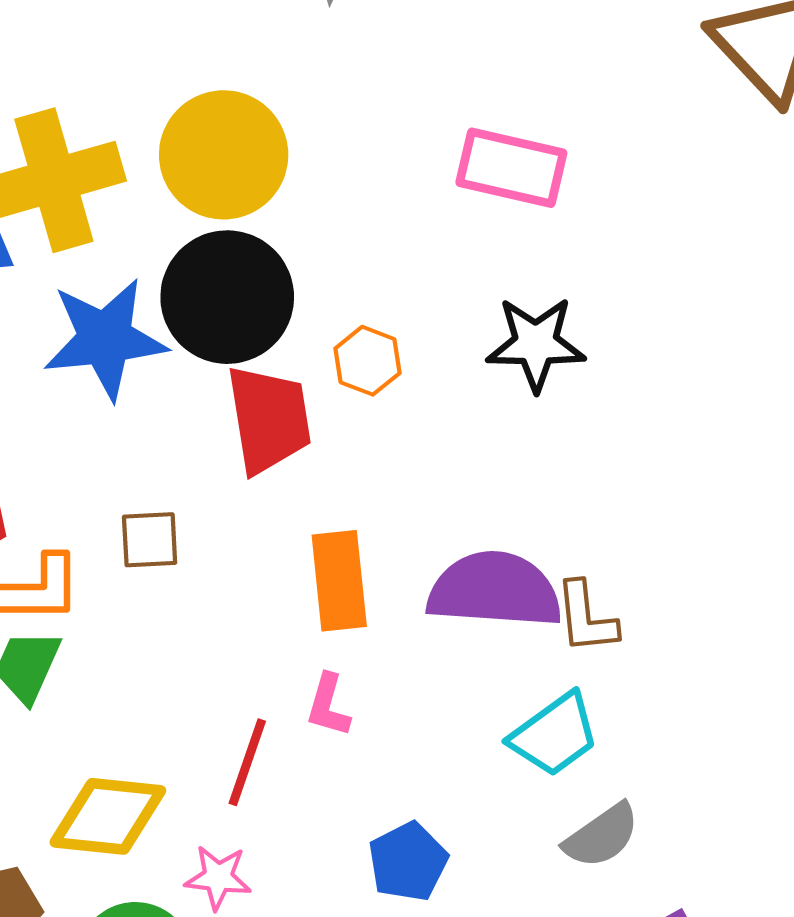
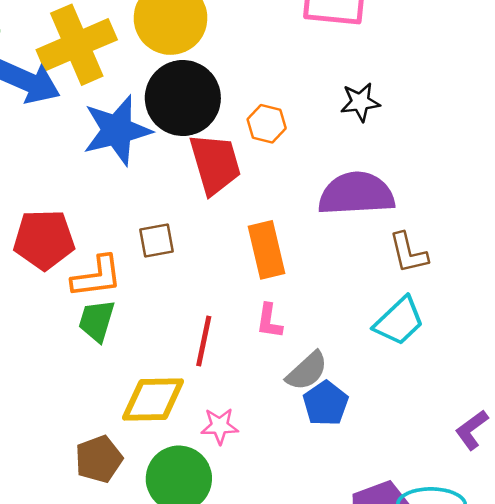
black star: (536, 344) -> (360, 102), size x0.7
purple semicircle: (495, 590) -> (356, 194), moved
red line: (247, 762) -> (204, 341), moved
gray semicircle: (602, 836) -> (307, 371), moved

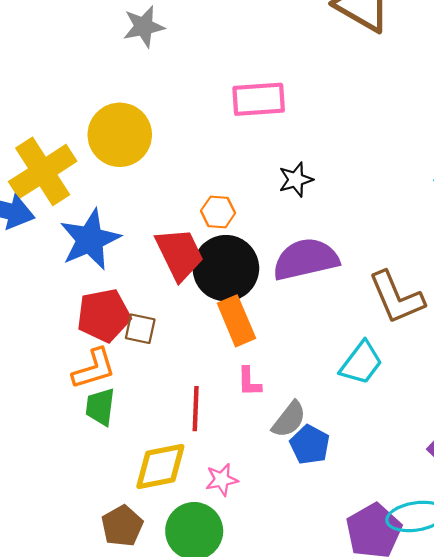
black circle: (183, 98) -> (226, 268), moved
red pentagon: (44, 240) -> (104, 315), moved
brown square: (157, 240) -> (140, 329), turned 32
brown L-shape: (408, 253) -> (396, 298), moved, size x1.5

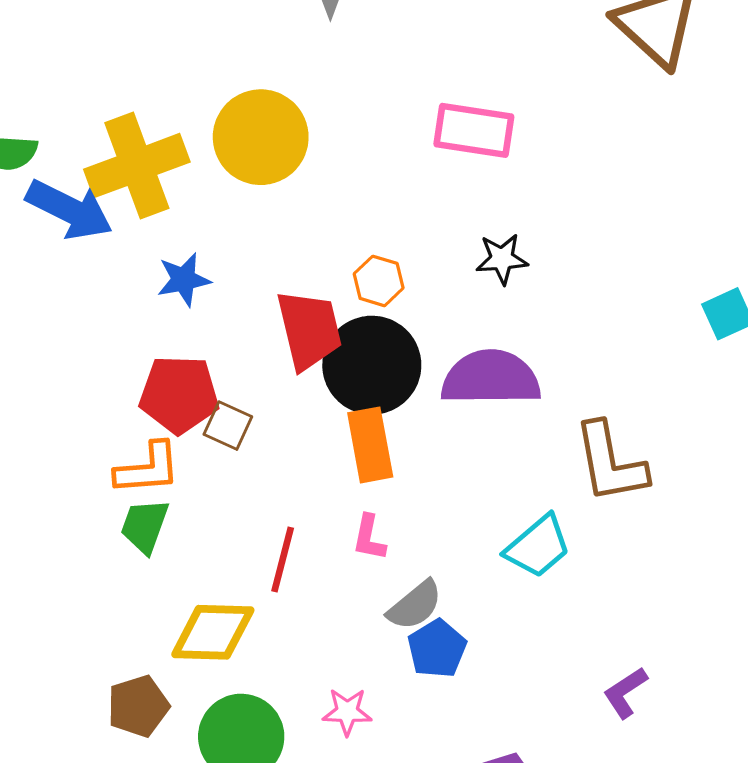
blue star: (90, 239) -> (184, 280), size x0.6
pink star: (222, 480) -> (347, 712), moved

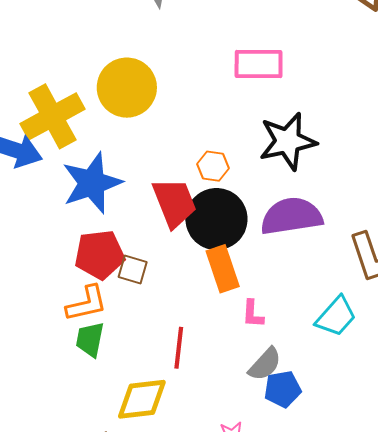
black star: (502, 259) -> (288, 141), size x1.8
blue star: (184, 280) -> (92, 183), size x1.8
pink L-shape: (369, 538) -> (253, 314), moved
blue pentagon: (437, 649) -> (283, 389), turned 30

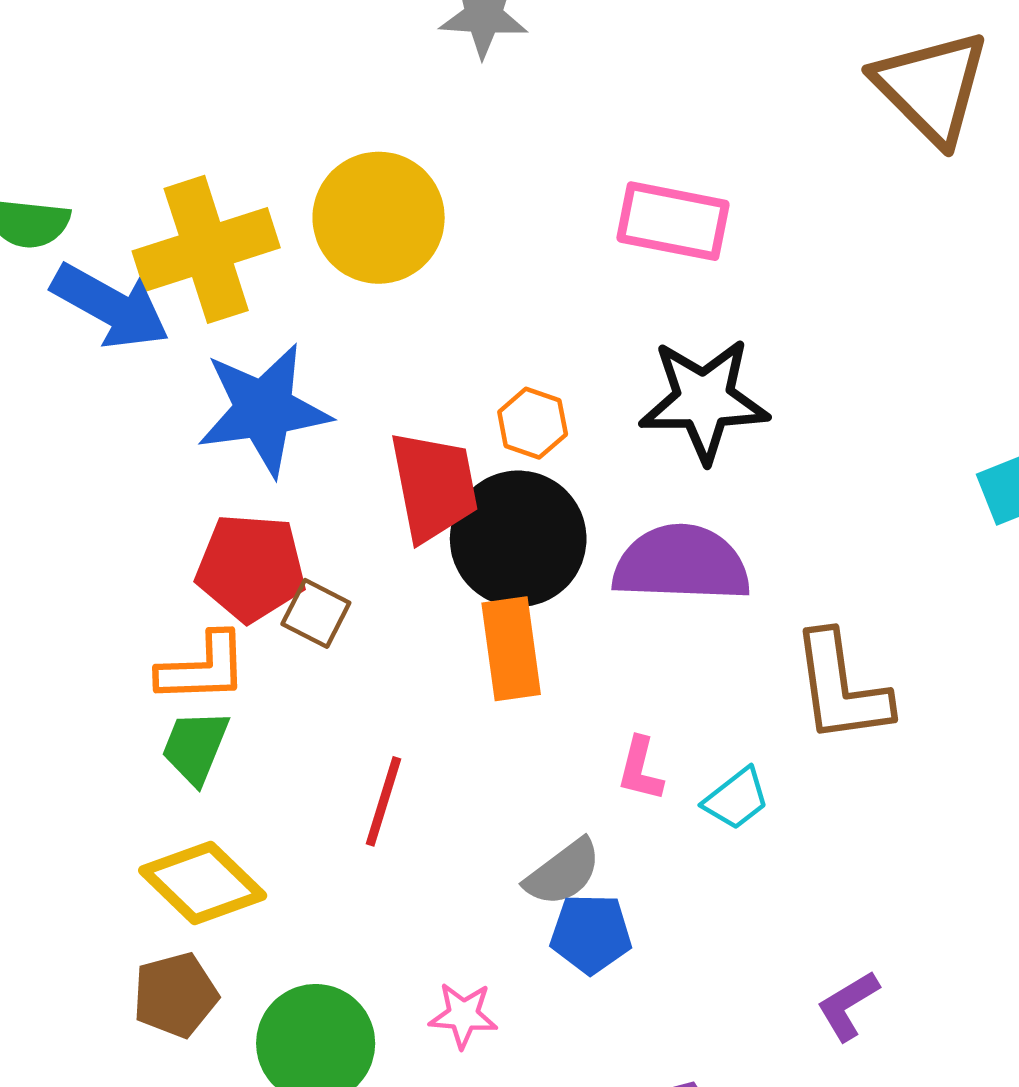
pink L-shape: (253, 314) -> (640, 769), moved
cyan trapezoid: (336, 317) -> (736, 799), size x0.7
yellow diamond: (142, 399) -> (203, 883), moved, turned 40

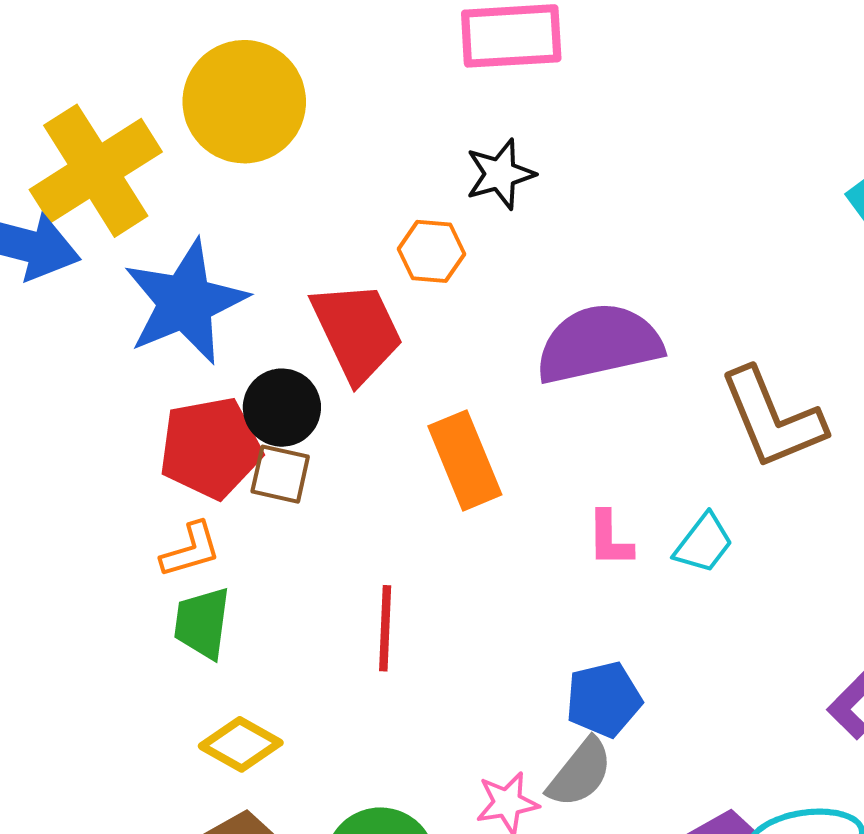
black star: (704, 400) -> (500, 174), moved, size x0.6
black circle: (518, 539) -> (282, 408), moved, size x0.6
orange L-shape: (203, 668) -> (191, 550), size x0.7
gray semicircle: (563, 873) -> (580, 773), moved
yellow diamond: (203, 883) -> (241, 744), size x0.7

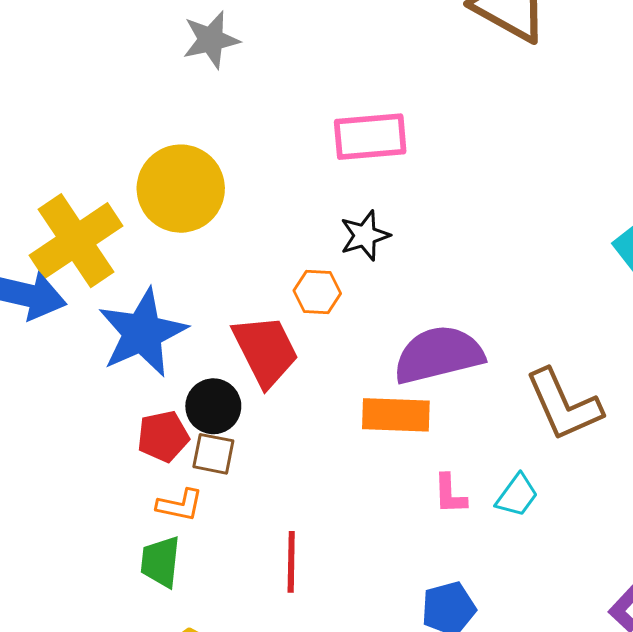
red pentagon: (210, 448) -> (163, 436), size x0.7
orange rectangle: (465, 460) -> (396, 415), moved, turned -64
orange L-shape: (191, 550) -> (180, 505), moved, turned 30

